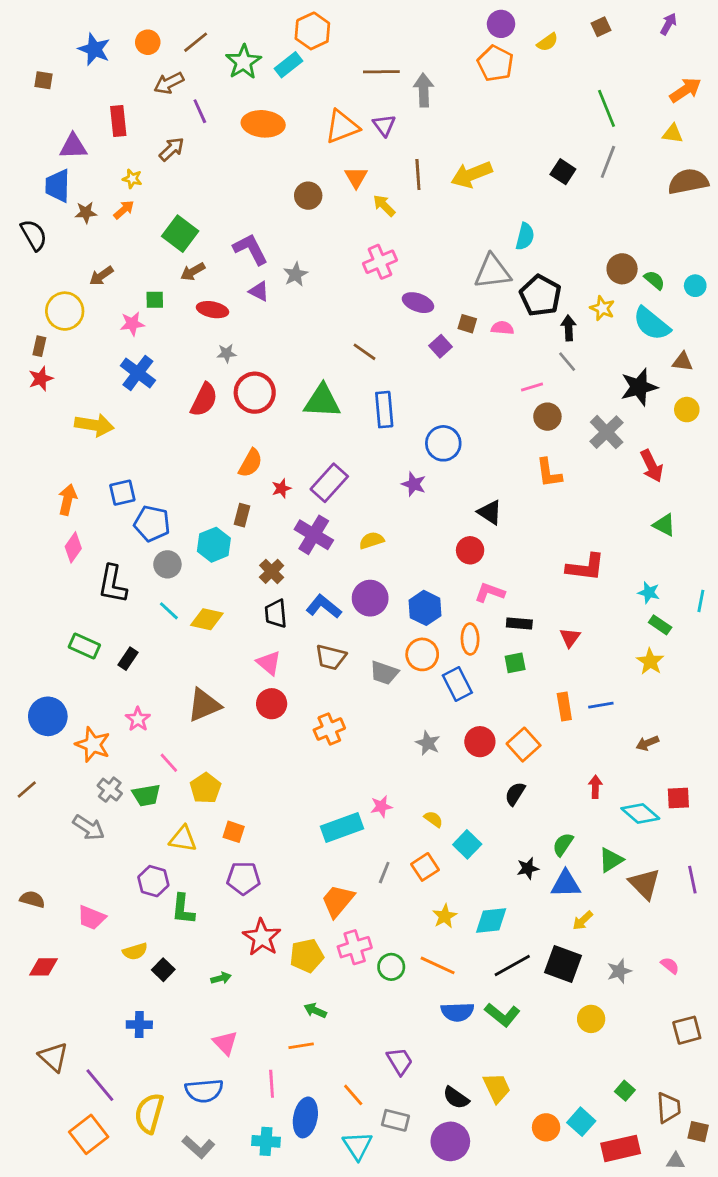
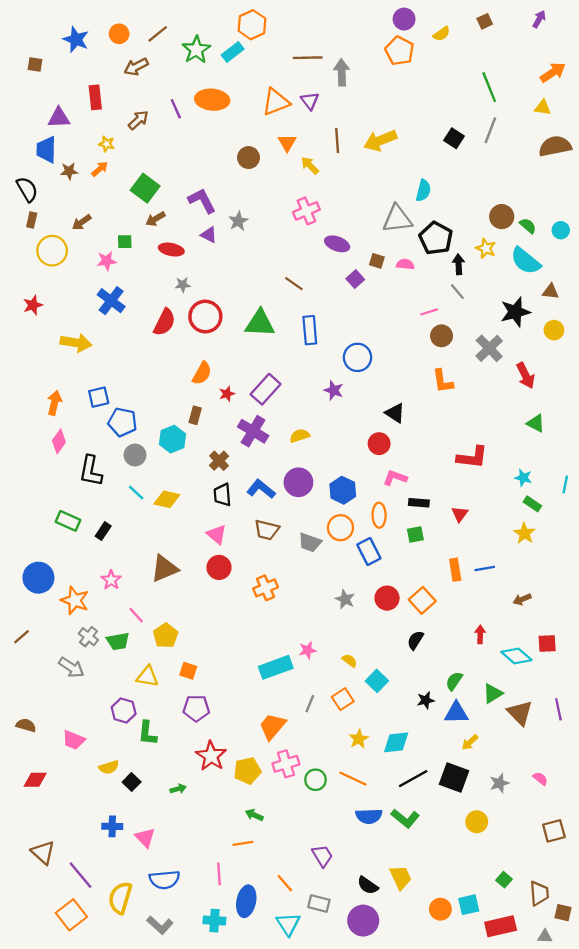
purple line: (200, 111) -> (176, 109), moved
brown rectangle: (39, 346) -> (32, 220), moved
pink triangle: (225, 1043) -> (145, 838), moved
cyan square: (581, 1122) -> (469, 905), turned 35

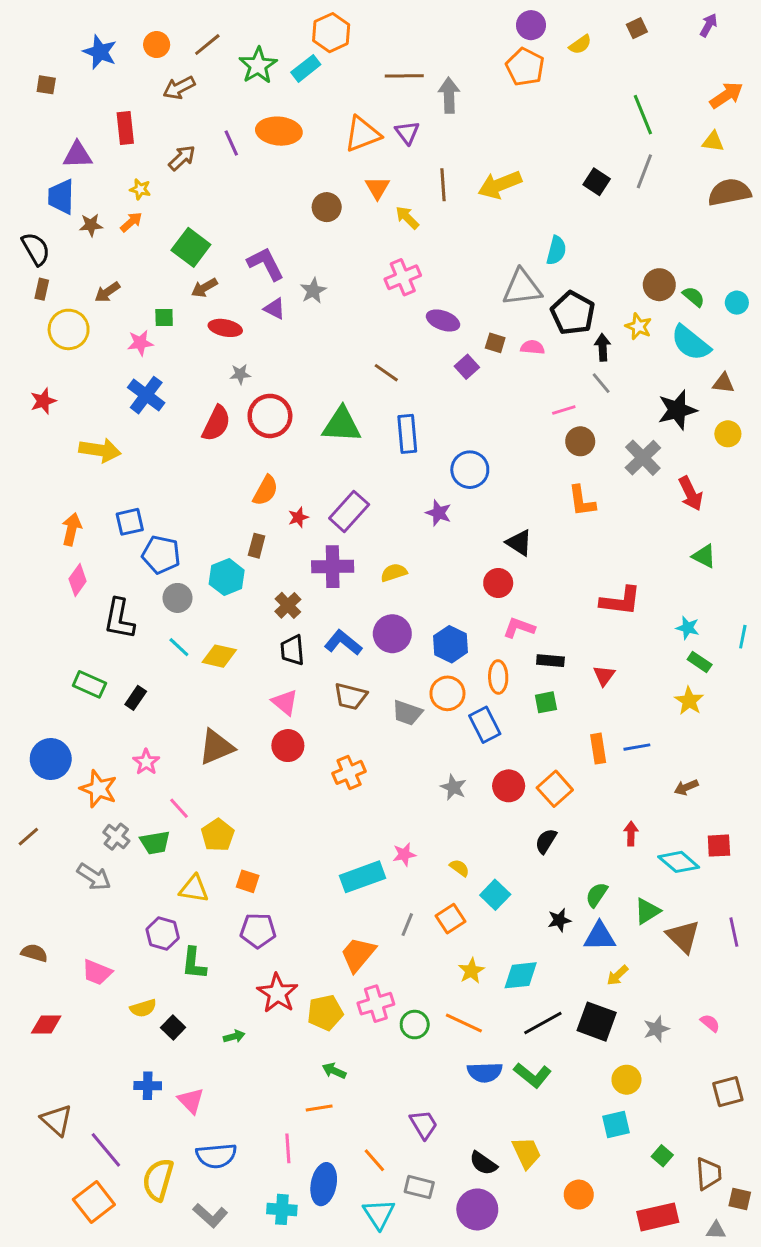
purple cross: (253, 431) -> (333, 567), turned -32
cyan square: (469, 905) -> (616, 1124), moved

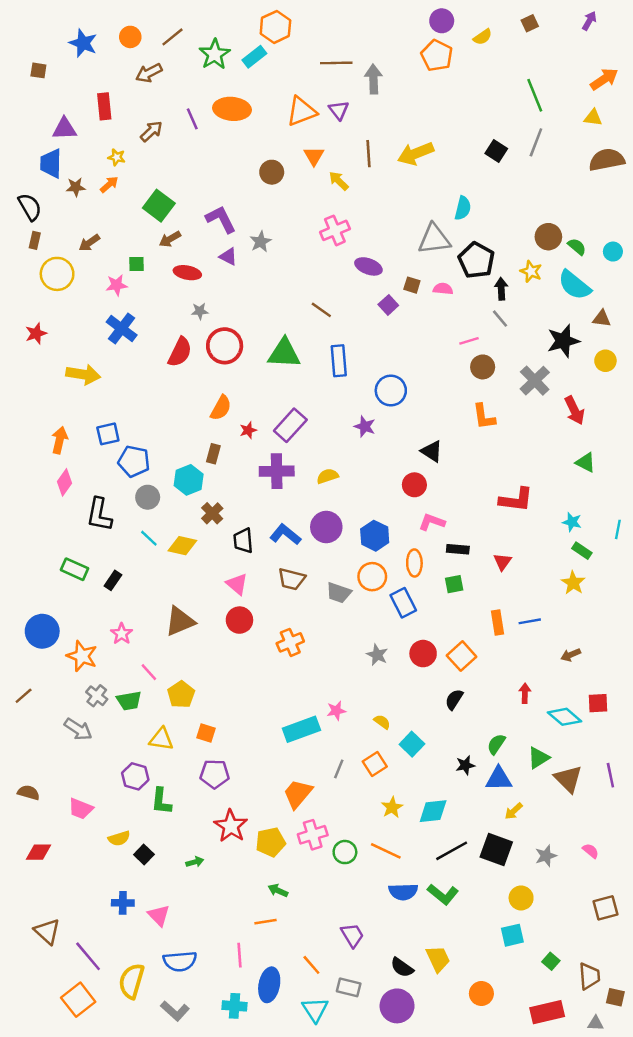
brown cross: (288, 605) -> (212, 513), moved

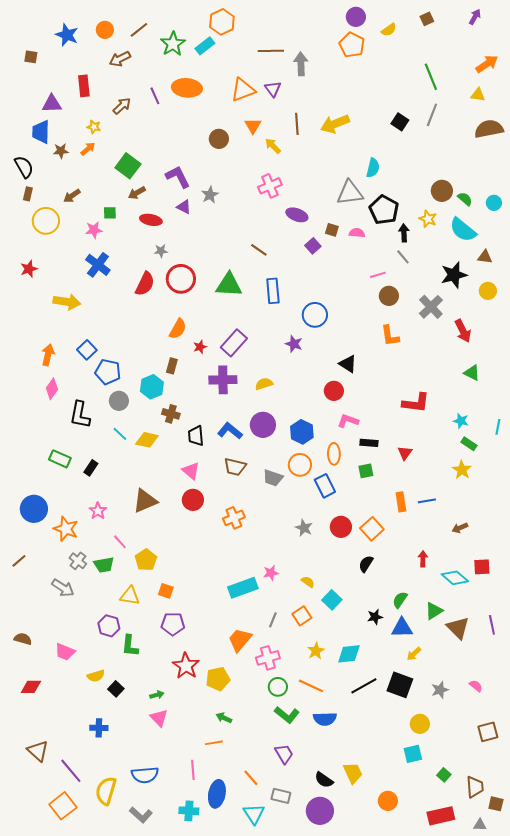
blue square: (108, 434) -> (87, 350), turned -30
brown cross: (212, 513) -> (171, 414), turned -30
pink cross: (313, 835) -> (268, 658), moved
green L-shape: (443, 894) -> (287, 715), moved
pink triangle: (159, 915) -> (159, 718), moved

